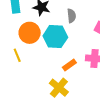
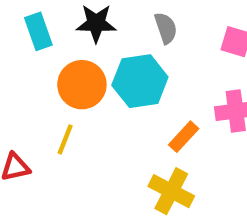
yellow line: (17, 55) -> (65, 139), turned 56

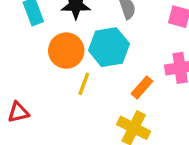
yellow line: (65, 139) -> (84, 84), moved

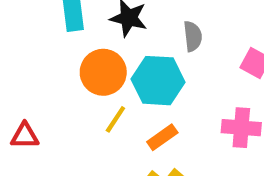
orange rectangle: (142, 87) -> (162, 137), moved

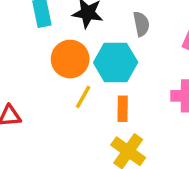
orange rectangle: (162, 137) -> (123, 109), turned -50

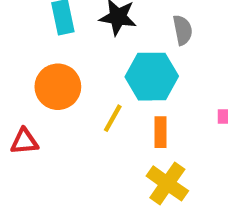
orange circle: (70, 59) -> (58, 87), moved

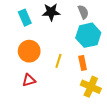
cyan hexagon: (152, 77) -> (88, 35), moved
red triangle: (24, 141) -> (29, 80), moved

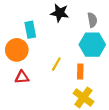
cyan rectangle: (25, 18) -> (30, 30), moved
orange circle: (29, 51) -> (17, 50), moved

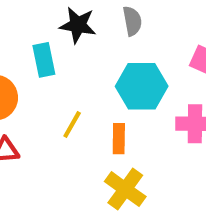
gray semicircle: (92, 20) -> (132, 21), moved
cyan rectangle: (30, 30) -> (44, 60), moved

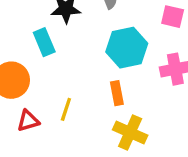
yellow line: (72, 124) -> (66, 109), moved

